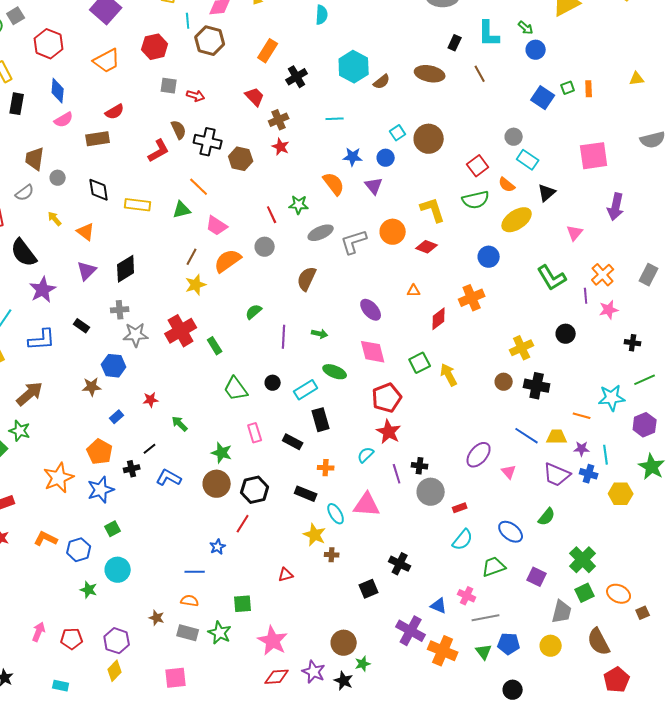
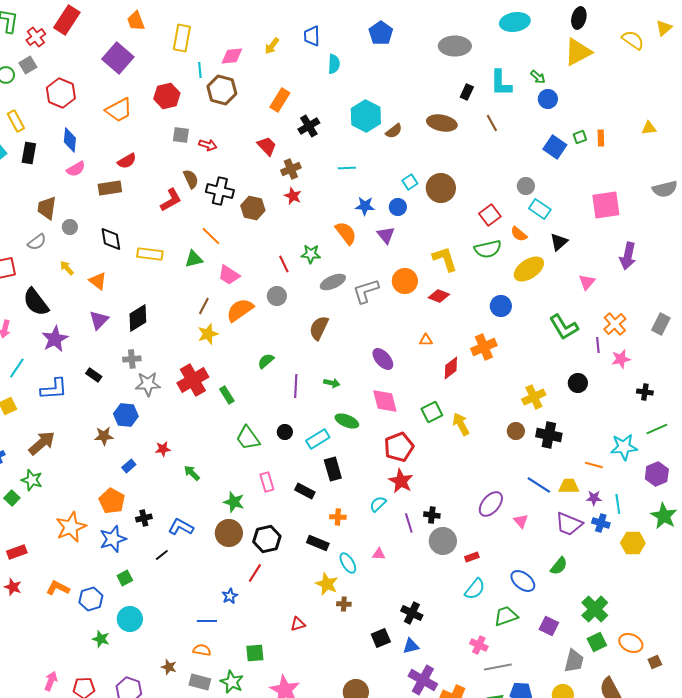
black line: (150, 449) -> (162, 555), moved
pink triangle: (367, 505) -> (379, 554), size x0.5
blue triangle: (439, 606) -> (411, 646), moved, turned -36

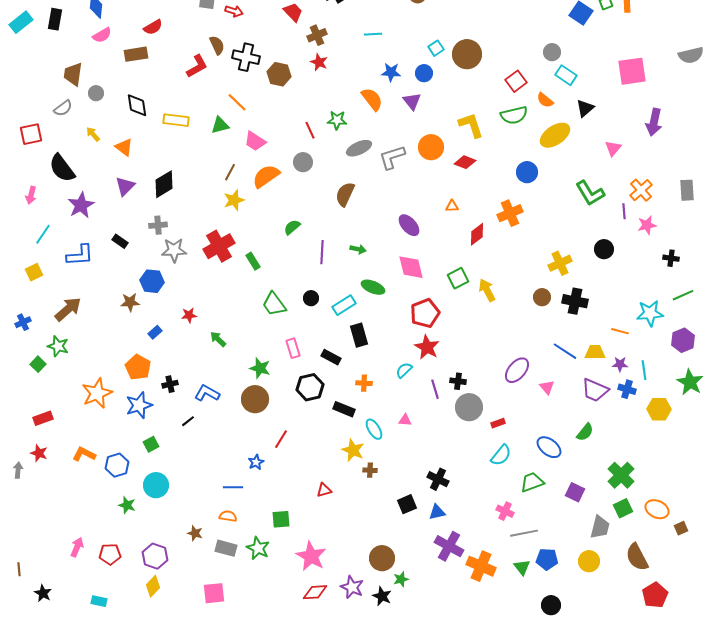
gray rectangle: (661, 324) -> (687, 190), turned -30
black hexagon: (267, 539) -> (310, 387), moved

